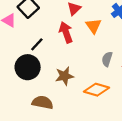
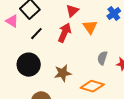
red arrow: (66, 32) -> (65, 33), turned 42
black line: (37, 44) -> (36, 34), moved

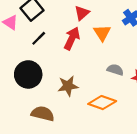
gray semicircle: (102, 58) -> (115, 70), turned 88

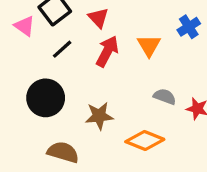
red triangle: (82, 13) -> (98, 18), moved, turned -35

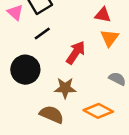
red triangle: (98, 18) -> (103, 15), moved, turned -42
red arrow: (107, 51) -> (76, 53), moved
brown semicircle: (63, 152) -> (52, 114), moved

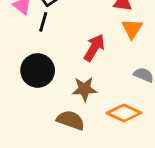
black line: (42, 33) -> (43, 22), moved, turned -35

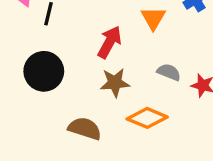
brown star: (84, 89) -> (115, 83), moved

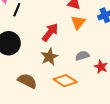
gray semicircle: (169, 72) -> (82, 56), turned -48
brown star: (115, 83) -> (49, 57), turned -30

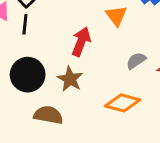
brown star: (49, 57) -> (70, 79), moved
brown semicircle: (27, 81) -> (48, 115), moved

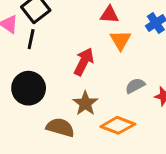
brown star: (70, 79) -> (85, 103), moved
brown semicircle: (48, 115) -> (60, 127), moved

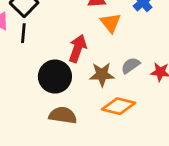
black circle: (29, 88) -> (55, 77), moved
brown star: (85, 103) -> (102, 74), moved, turned -30

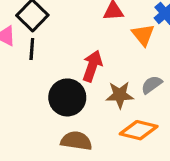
orange triangle: (111, 23) -> (143, 35), moved

